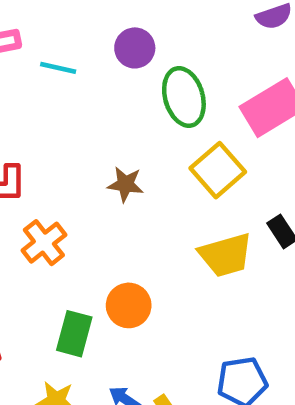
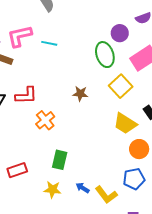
purple circle: (135, 48) -> (120, 33), moved
yellow trapezoid: (226, 255) -> (125, 123), turned 50
orange circle: (129, 305) -> (139, 149), moved

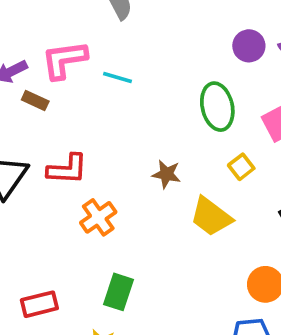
purple circle: (120, 33) -> (249, 46), moved
yellow square: (121, 86) -> (241, 167), size x0.6
yellow trapezoid: (125, 123) -> (211, 217), moved

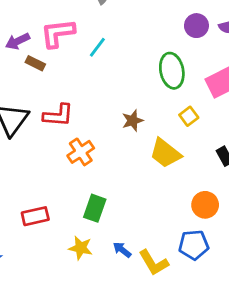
cyan line: (117, 78) -> (97, 47), turned -70
brown star: (166, 174) -> (133, 121), turned -30

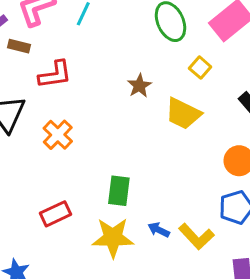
red L-shape: (58, 115) -> (55, 75), moved
orange cross: (81, 152) -> (58, 135), moved
yellow star: (81, 248) -> (113, 238), size x1.5

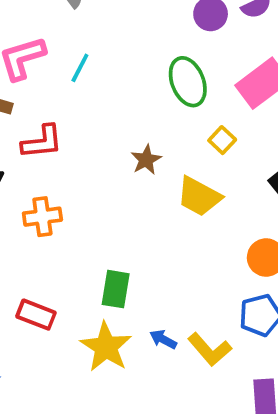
orange cross: (58, 135) -> (42, 217), turned 36
red rectangle: (56, 214) -> (36, 315), turned 44
yellow star: (113, 238) -> (106, 347), turned 30

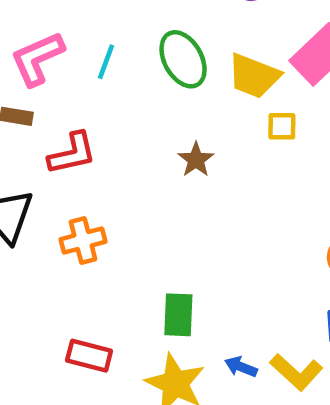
green ellipse: (188, 82) -> (183, 59), moved
yellow square: (222, 140) -> (282, 126), turned -36
yellow trapezoid: (199, 196) -> (254, 76), moved

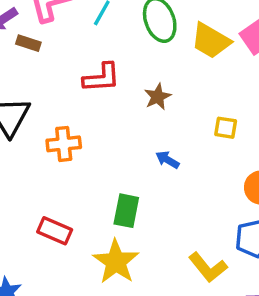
yellow square: (282, 126) -> (226, 128), moved
red L-shape: (72, 153) -> (101, 78), moved
blue arrow: (241, 367) -> (167, 160), moved

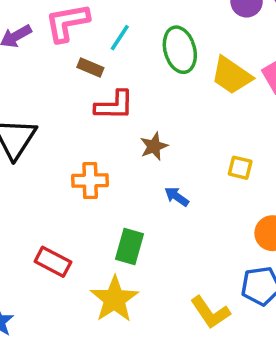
brown rectangle: (28, 43) -> (90, 67), moved
brown star: (158, 97) -> (154, 146), moved
orange cross: (64, 144) -> (90, 180), moved

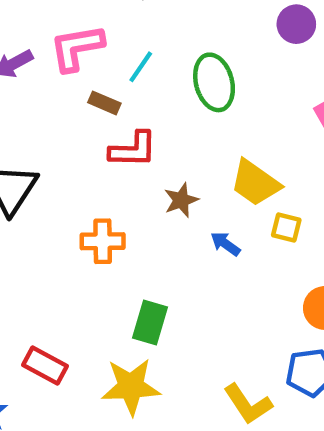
yellow trapezoid: (231, 76) -> (255, 183), moved
blue arrow: (177, 197) -> (225, 244), moved
red rectangle: (53, 262) -> (45, 365), moved
yellow star: (114, 299) -> (131, 387), turned 30

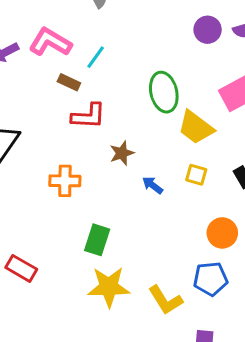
pink L-shape: (77, 48) -> (50, 42), turned 39
green ellipse: (214, 82) -> (164, 92), moved
yellow trapezoid: (255, 183) -> (196, 127), moved
yellow star: (131, 387) -> (109, 287), moved

